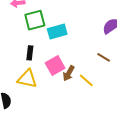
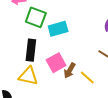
green square: (35, 20) -> (36, 17), turned 35
black rectangle: (30, 53) -> (31, 50), size x1.5

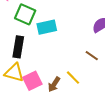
pink square: (56, 63) -> (32, 81), moved
brown arrow: (70, 70) -> (54, 84), moved

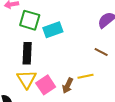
yellow triangle: (14, 73) -> (27, 79), turned 50
yellow line: (73, 78) -> (86, 76), turned -49

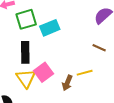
green square: (30, 20) -> (26, 19), turned -30
pink square: (46, 85) -> (44, 72), moved

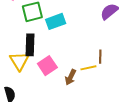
brown line: (99, 48) -> (100, 57), moved, turned 64
yellow triangle: (26, 78) -> (19, 61), moved

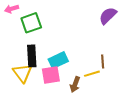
cyan rectangle: (56, 21) -> (58, 60), moved
pink square: (47, 66) -> (51, 75), turned 30

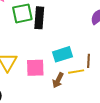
black rectangle: (32, 56) -> (39, 18), moved
cyan rectangle: (58, 60) -> (63, 54), moved

